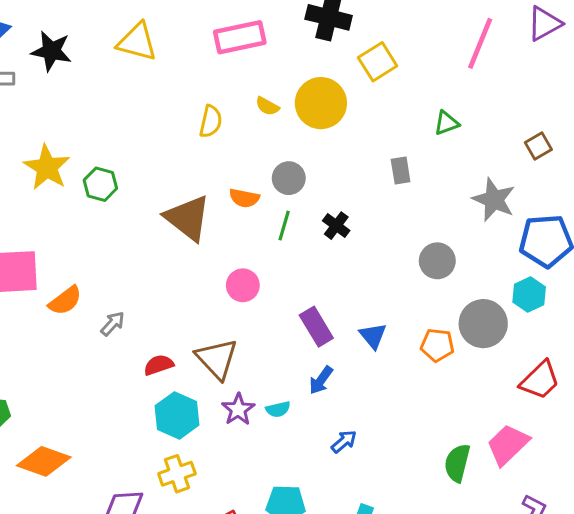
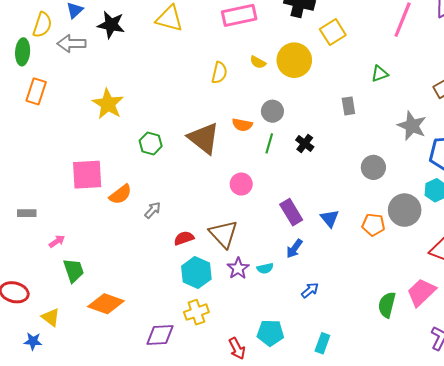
green hexagon: (100, 184) -> (151, 143), moved

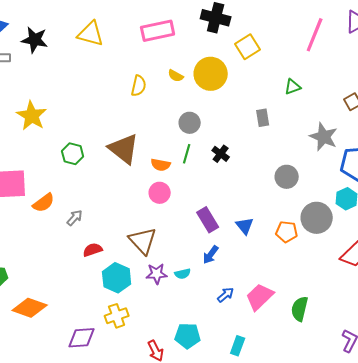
orange semicircle: (242, 125) -> (161, 165), moved
red semicircle: (184, 238) -> (93, 250), moved
purple star: (238, 268) -> (157, 274), turned 30
pink trapezoid: (421, 292) -> (260, 297), moved

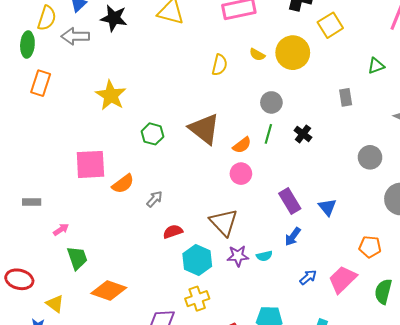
orange semicircle: (161, 165) -> (242, 145), turned -48
orange pentagon: (287, 232) -> (370, 247), moved

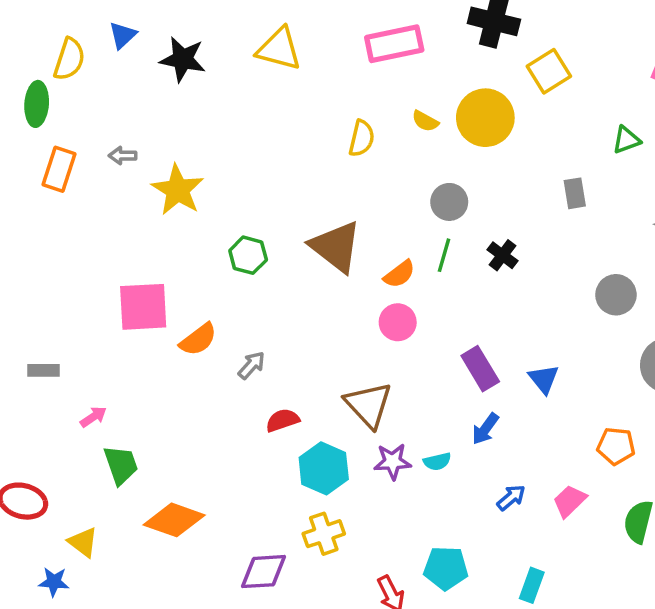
gray arrow: (75, 36) -> (123, 156), moved, size x0.6
pink trapezoid: (343, 279) -> (570, 501), size x0.7

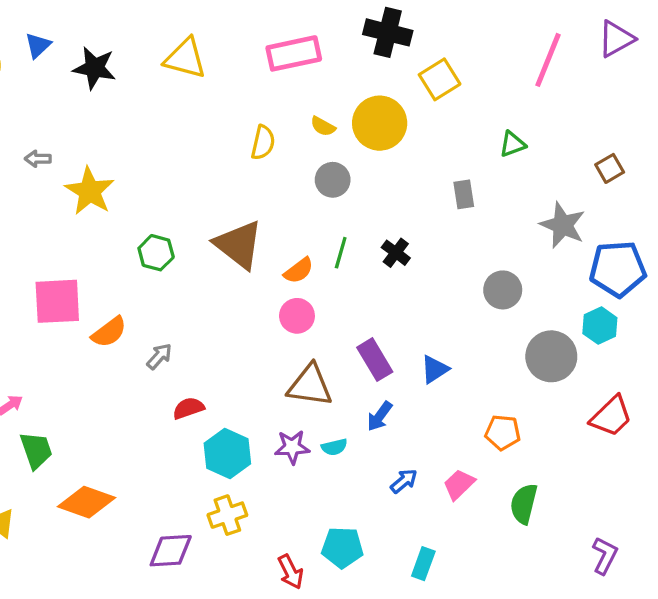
gray circle: (449, 202) -> (333, 180), moved
blue triangle: (544, 379) -> (435, 369), turned 36
brown triangle: (368, 405) -> (310, 385), moved, turned -39

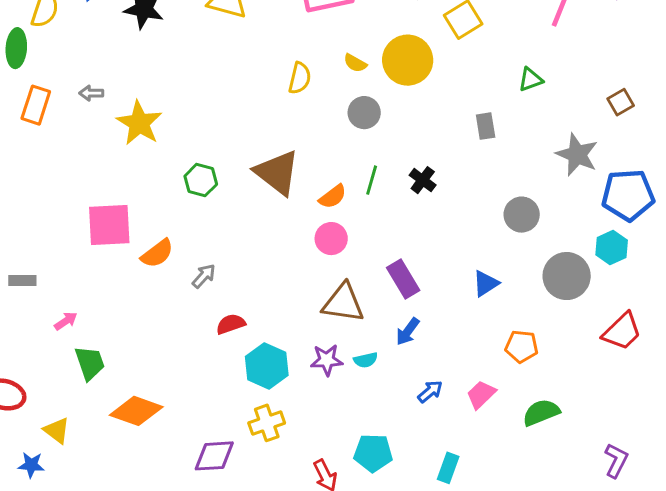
blue triangle: (435, 369) -> (486, 284), moved
green semicircle: (524, 504) -> (541, 412), turned 54

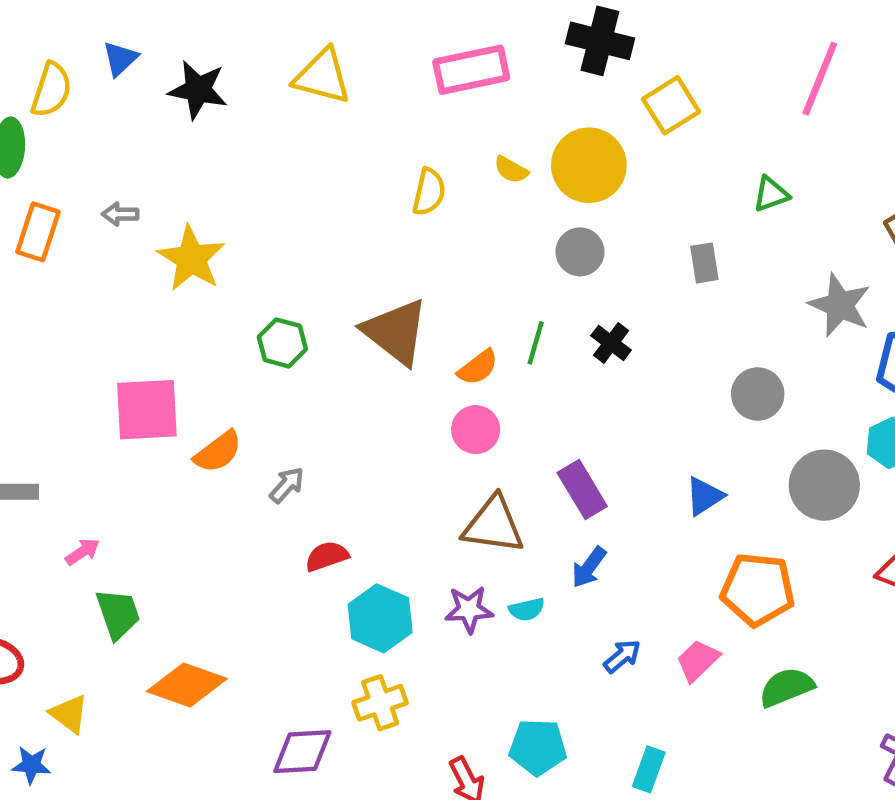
gray circle: (364, 113) -> (580, 252), moved
orange pentagon: (522, 346) -> (758, 589), size x1.5

